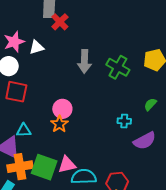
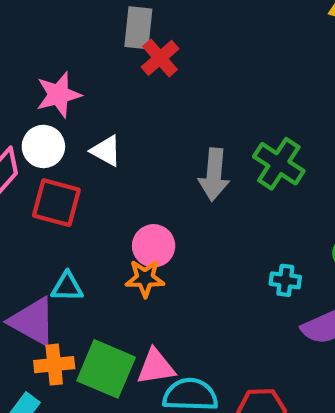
white triangle: (37, 47) -> (106, 151), moved, turned 42
gray arrow: (84, 61) -> (214, 175), moved
orange star: (59, 124) -> (145, 278), turned 30
orange cross: (20, 167) -> (54, 365), size x0.7

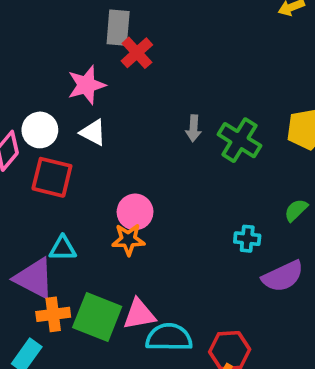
pink star: (59, 95) -> (86, 85), moved
gray arrow: (214, 175) -> (193, 128), moved, size x0.6

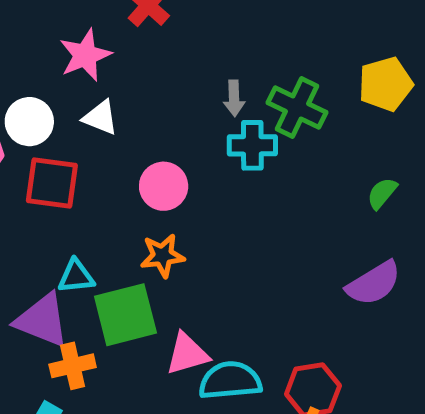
pink circle: (135, 212) -> (164, 186), moved
cyan cross: (247, 239) -> (252, 145), moved, size x1.4
green square: (97, 317) -> (125, 315), moved, turned -30

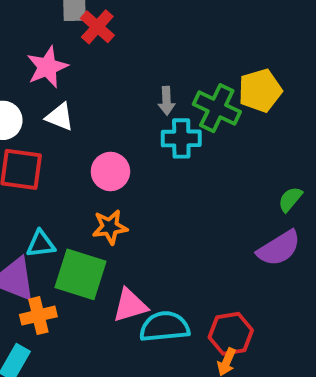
yellow pentagon: (386, 84) -> (260, 90), moved
green semicircle: (382, 193) -> (290, 199), moved
green square: (125, 315) -> (80, 274), turned 32

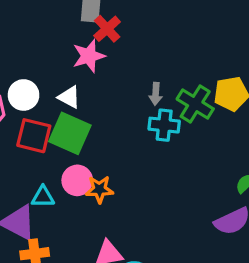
pink star: (47, 67) -> (89, 56), moved
pink circle: (110, 171) -> (77, 180), moved
green square: (80, 274) -> (70, 133), moved

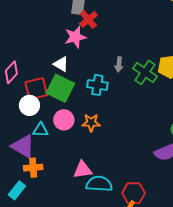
white circle: (24, 95) -> (29, 105), moved
cyan cross: (164, 125) -> (97, 85), moved
red square: (34, 136) -> (36, 89), turned -30
orange star: (99, 189) -> (91, 123), moved

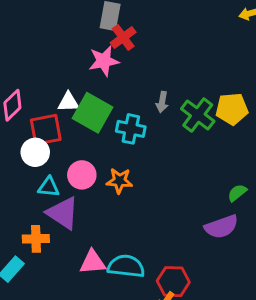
white triangle: (61, 64) -> (68, 102), moved, turned -35
green square: (60, 88) -> (92, 113), moved
purple triangle: (23, 146) -> (63, 213), moved
pink triangle: (83, 170) -> (93, 262), moved

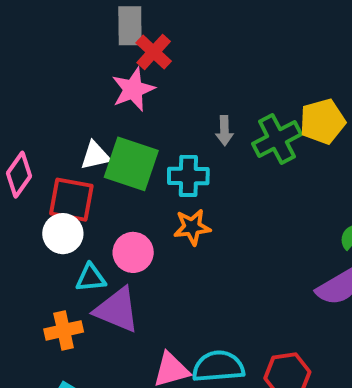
green cross: (198, 115) -> (277, 139), turned 36
red square: (46, 130) -> (71, 200), turned 32
orange star: (119, 181) -> (192, 227), moved
orange cross: (36, 239) -> (64, 330), moved

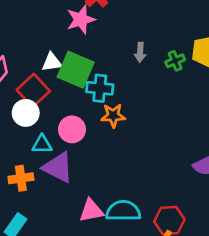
green cross: (277, 139) -> (175, 61), size x0.6
cyan cross: (188, 176) -> (100, 88), moved
red square: (71, 200) -> (33, 90), turned 32

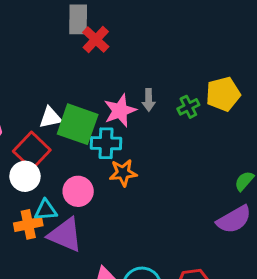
pink star: (81, 20) -> (120, 111), moved
orange cross: (21, 178) -> (28, 224), moved

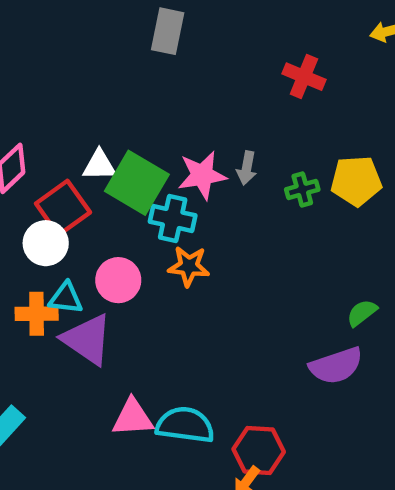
red cross: (96, 40) -> (304, 77), moved, turned -32

